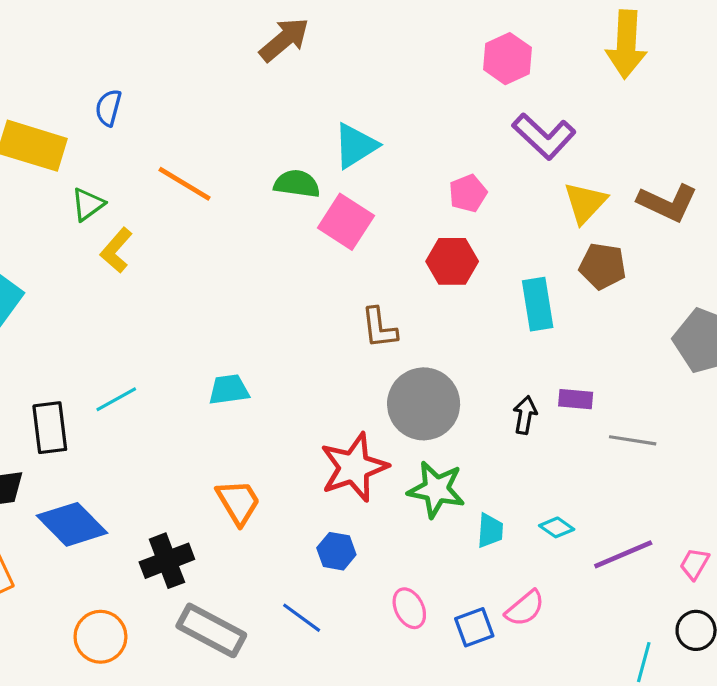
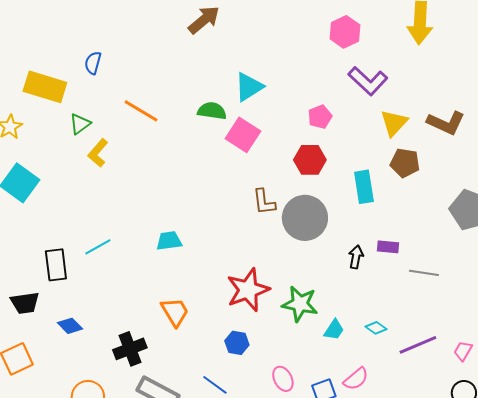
gray circle: (424, 404) -> (305, 218), moved
blue diamond: (72, 524) -> (70, 326), size x0.6
cyan trapezoid: (490, 531) -> (334, 330), turned 30

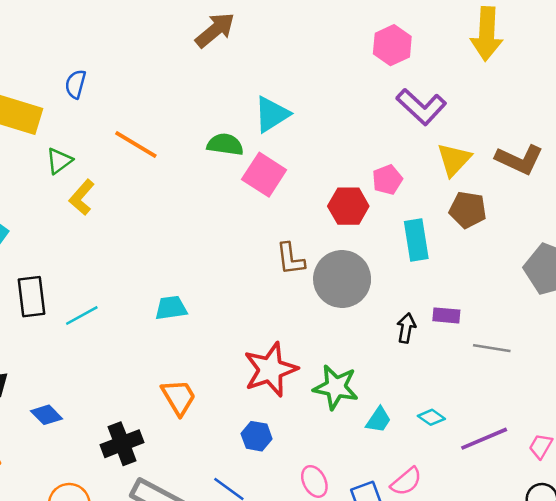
pink pentagon: (320, 117) -> (387, 180), moved
black rectangle: (56, 265) -> (31, 297), moved

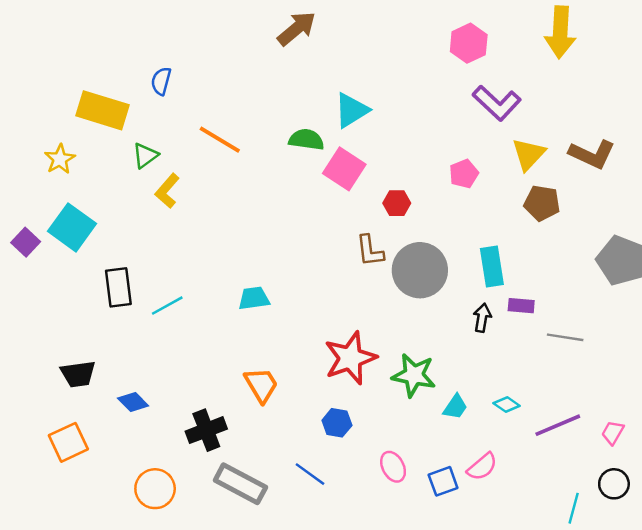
red hexagon: (348, 206) -> (397, 203), moved, size x0.7
cyan rectangle: (416, 240) -> (492, 267), moved

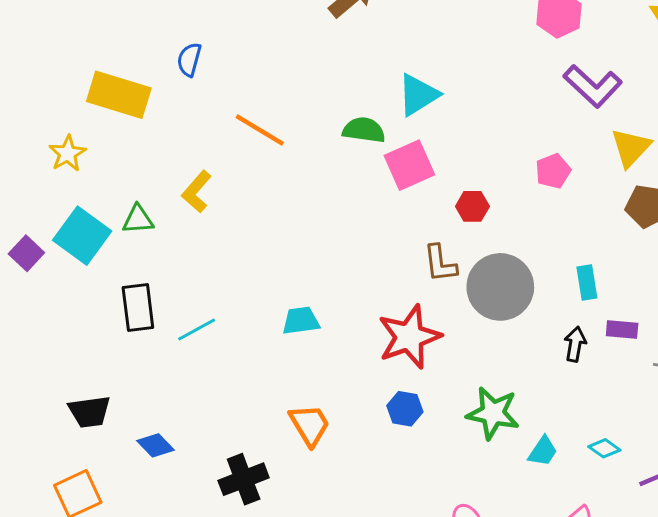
green triangle: (145, 155) -> (138, 219), moved, turned 32
pink square: (344, 169) -> (409, 165), turned 33
cyan rectangle: (492, 267) -> (587, 283), size x0.7
red star: (350, 358) -> (409, 337), moved
blue hexagon: (337, 423) -> (405, 409), moved

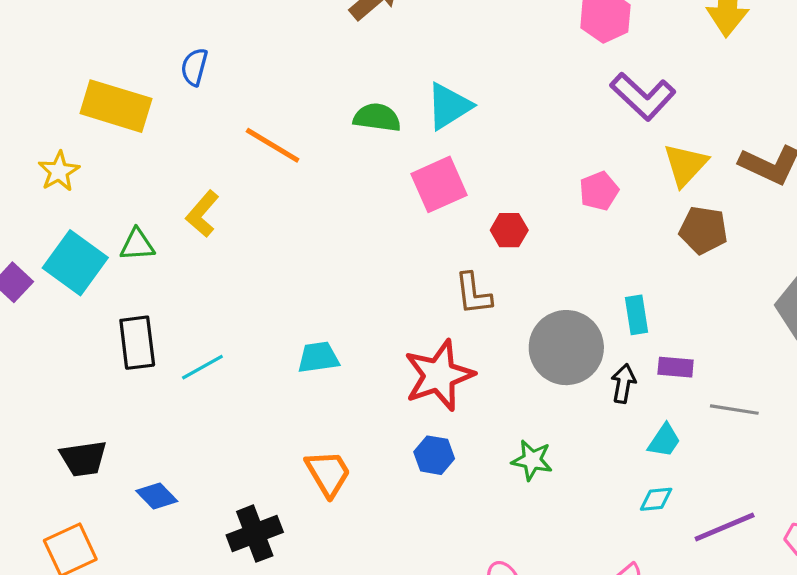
green semicircle: (364, 130) -> (377, 118), moved
gray circle: (500, 287) -> (566, 348), moved
green star: (493, 413) -> (532, 460), size x0.7
cyan diamond: (604, 448) -> (656, 499), turned -40
cyan trapezoid: (543, 451) -> (664, 441), moved

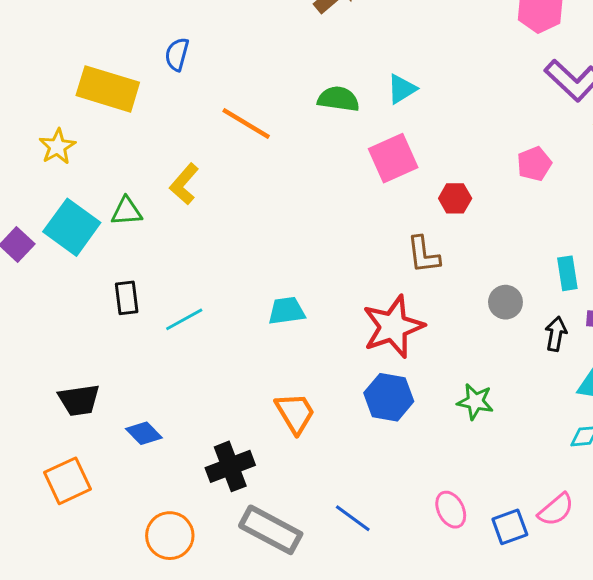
cyan triangle: (449, 106) -> (402, 89), size x0.7
black rectangle: (137, 343) -> (127, 298), size x0.7
gray circle: (566, 348) -> (505, 302), size x0.5
blue hexagon: (434, 455) -> (389, 397), size x1.4

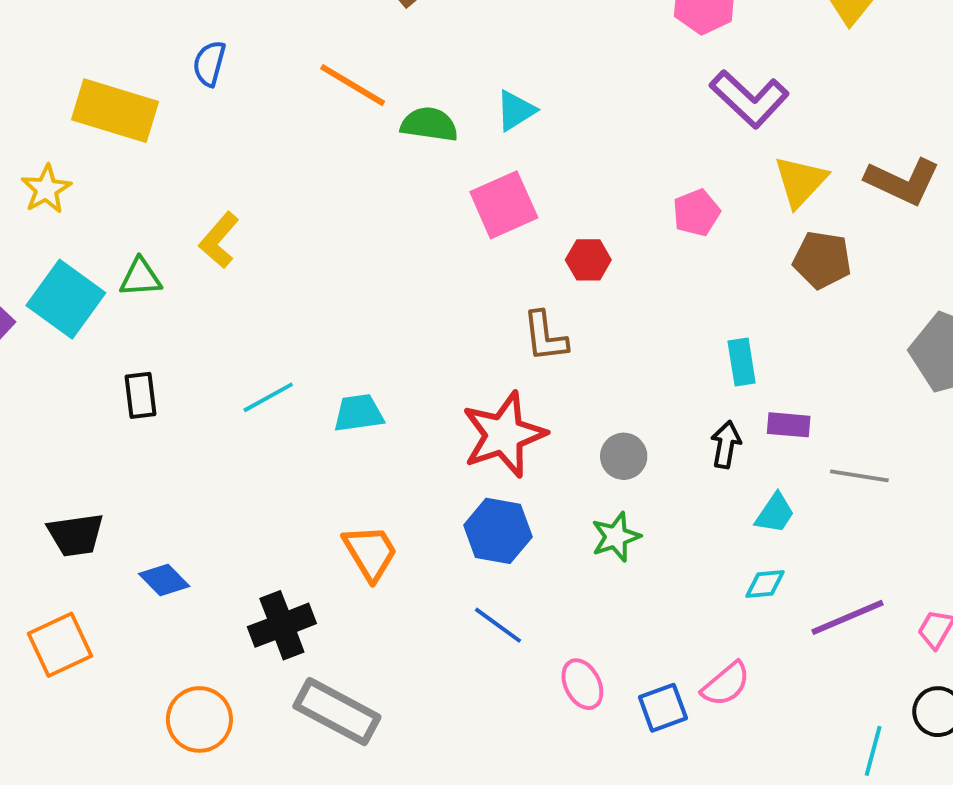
orange line: (246, 123) -> (353, 85), moved
gray circle: (505, 302) -> (624, 456), moved
cyan line: (184, 319) -> (268, 397), moved
green star: (475, 402) -> (616, 537), turned -30
blue line: (353, 518) -> (498, 625), moved

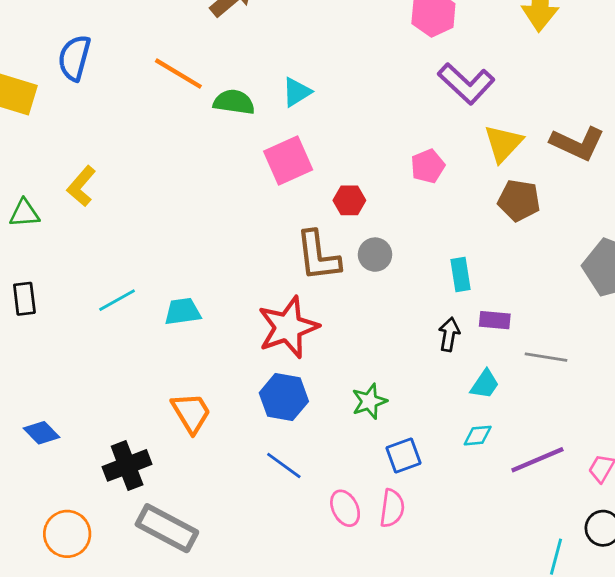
blue semicircle: (209, 63) -> (74, 58), size x1.4
brown L-shape: (545, 336) -> (318, 256), size x1.4
gray circle: (624, 456) -> (375, 255), moved
pink semicircle: (726, 684) -> (392, 508), moved, turned -42
blue square: (663, 708) -> (404, 456), moved

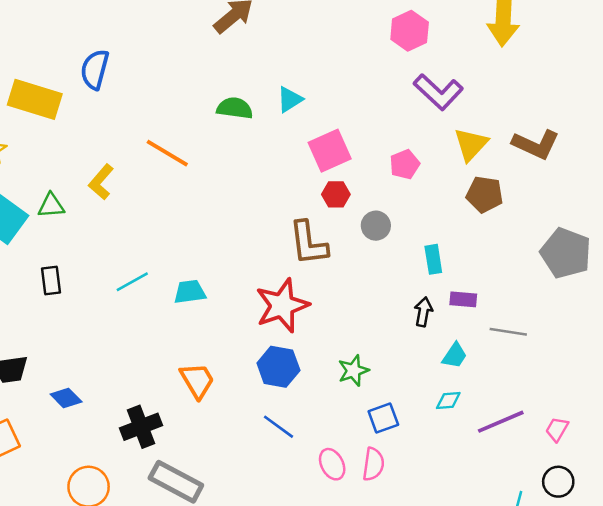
orange line: (178, 74) -> (167, 153), moved
pink square: (288, 160) -> (330, 151), moved
gray circle: (375, 255) -> (376, 226), moved

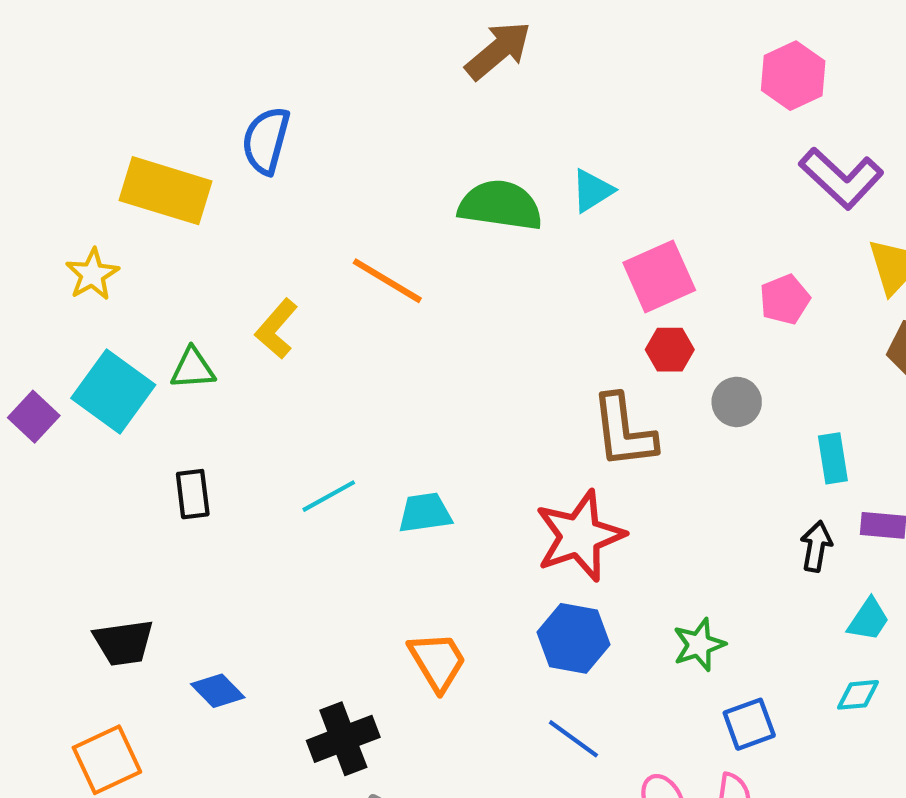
green semicircle: (235, 108) -> (500, 205), size x1.4

